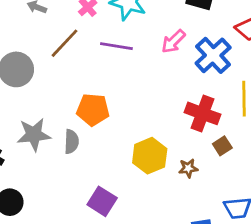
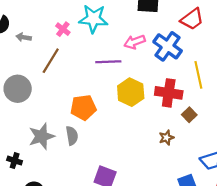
pink arrow: (173, 41) -> (135, 42), turned 36
purple line: (116, 46) -> (108, 62), moved
yellow hexagon: (150, 156) -> (131, 92), moved

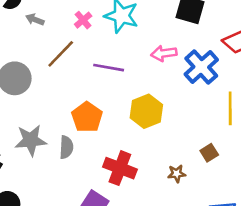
purple line: (108, 62) -> (109, 68), moved
red cross: (169, 93) -> (120, 168), moved
orange pentagon: (83, 107) -> (87, 117), turned 30

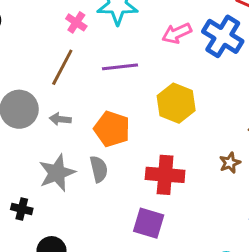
gray arrow: (35, 20) -> (60, 119), moved

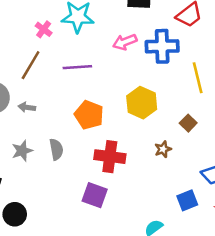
blue cross: (223, 36) -> (162, 46), turned -36
yellow hexagon: (176, 103) -> (142, 103), moved
orange pentagon: (112, 129) -> (89, 115), moved
gray star: (57, 173) -> (22, 151), size x0.7

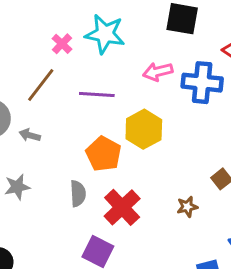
yellow hexagon: (142, 103) -> (144, 129), moved
gray semicircle: (56, 149) -> (78, 194), moved
red cross: (110, 157) -> (122, 207), turned 32

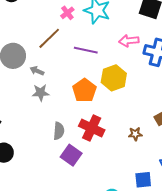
gray star: (17, 187) -> (41, 93), moved
gray semicircle: (78, 194) -> (59, 131), moved
red cross: (122, 207) -> (92, 128), turned -30

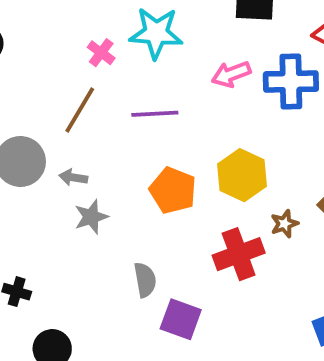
yellow hexagon: (114, 78) -> (242, 175), moved
red cross: (92, 128) -> (239, 254), moved, turned -30
brown star: (135, 134) -> (284, 224), moved

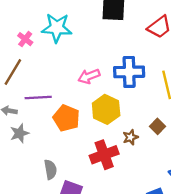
pink arrow: (231, 74) -> (89, 76), moved
blue cross: (291, 82) -> (129, 72), moved
purple line: (155, 114) -> (38, 97), moved

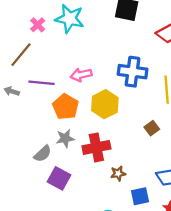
pink arrow: (89, 76) -> (81, 75), moved
gray star: (19, 133) -> (65, 138), moved
brown star: (130, 137) -> (118, 173), moved
gray semicircle: (50, 169) -> (43, 154), turned 48

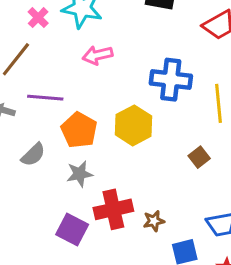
pink arrow: (81, 75) -> (98, 55), moved
red cross: (96, 147) -> (113, 209), moved
gray semicircle: (43, 154) -> (33, 155), moved

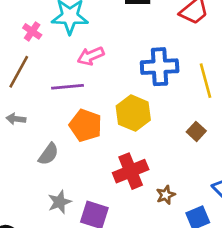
purple line: (45, 98) -> (68, 87), moved
gray star: (80, 174) -> (59, 202), moved
red cross: (113, 209) -> (131, 171), moved

